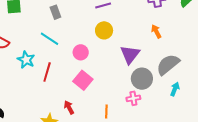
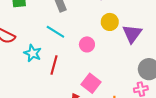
purple triangle: (130, 54) -> (132, 34), moved
pink square: (83, 80) -> (91, 83), moved

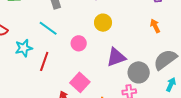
purple triangle: (132, 34) -> (116, 57), moved, turned 30
cyan star: (33, 53) -> (24, 48), turned 30

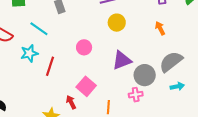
yellow circle: (103, 23) -> (117, 23), moved
cyan line: (48, 28) -> (39, 29), moved
cyan arrow: (171, 84) -> (177, 86), turned 56

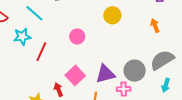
purple triangle: (122, 60) -> (105, 74), moved
cyan arrow: (177, 86) -> (166, 85), turned 112

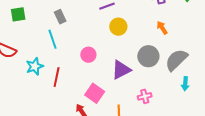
cyan line: (34, 13) -> (53, 39), moved, turned 42
gray circle: (135, 71) -> (148, 56), moved
purple triangle: (105, 74) -> (121, 70), moved

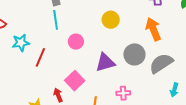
orange arrow: (162, 28) -> (153, 29), size x1.6
cyan line: (53, 39) -> (56, 20), moved
cyan arrow: (185, 84) -> (174, 90), moved

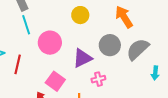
pink circle: (76, 42) -> (50, 43), size x1.5
pink cross: (123, 93) -> (98, 79), moved

